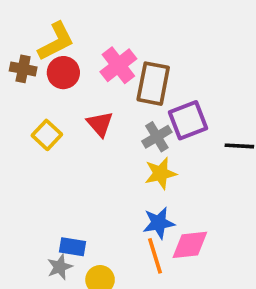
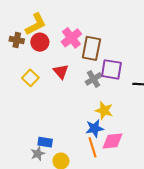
purple square: (188, 120) -> (111, 69), turned 30
yellow star: (161, 173) -> (104, 110), moved, turned 30

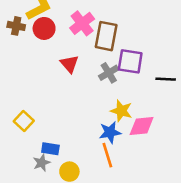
yellow square: (30, 78) -> (24, 121), moved
pink diamond: (112, 141) -> (142, 126), moved

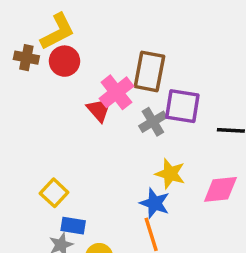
pink cross: (82, 23) -> (116, 92), moved
yellow square: (24, 121) -> (54, 193), moved
pink diamond: (142, 126) -> (220, 189), moved
blue star: (110, 132) -> (155, 203), turned 30

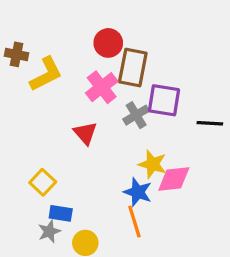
yellow L-shape: (58, 32) -> (46, 74), moved
red circle: (64, 61) -> (108, 43), moved
red triangle: (99, 110) -> (85, 133), moved
pink diamond: (220, 189) -> (174, 179), moved

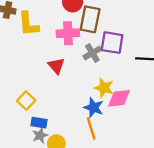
yellow L-shape: (46, 74) -> (28, 24), turned 112
pink cross: (102, 87) -> (68, 33), turned 35
gray star: (49, 231) -> (40, 135), moved

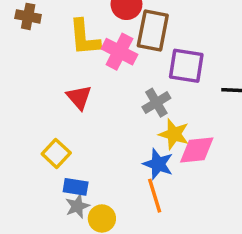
yellow L-shape: (28, 24) -> (84, 38), moved
pink cross: (68, 33) -> (119, 52), turned 30
gray cross: (92, 53) -> (156, 103), moved
red triangle: (56, 66) -> (79, 97), moved

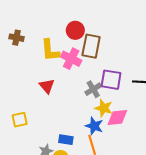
purple square: (186, 66) -> (111, 80), moved
yellow square: (56, 153) -> (20, 120), moved, turned 35
blue rectangle: (76, 187) -> (66, 140), moved

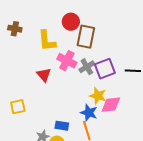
pink cross: (71, 59) -> (67, 61), moved
purple square: (111, 80) -> (105, 69), turned -30
gray cross: (93, 89) -> (87, 67), moved

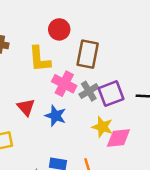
red circle: (71, 22) -> (59, 29), moved
red triangle: (44, 75) -> (26, 107), moved
blue star: (89, 113) -> (56, 116), moved

